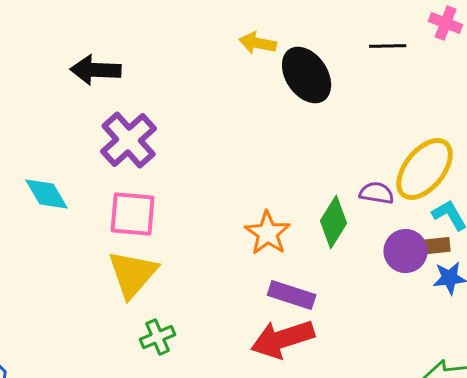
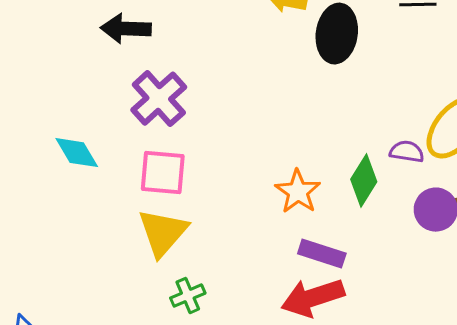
black ellipse: (307, 75) -> (337, 34), turned 42

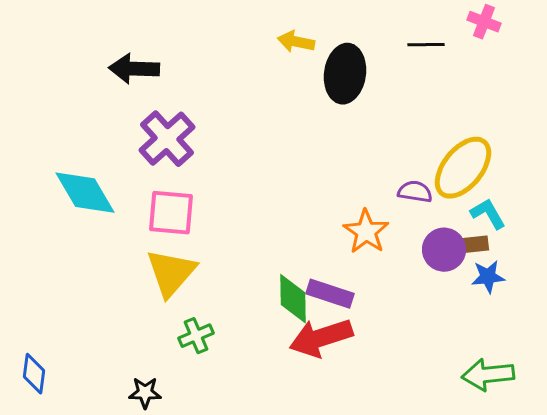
cyan diamond: (77, 153) -> (85, 193), size x1.4
green diamond: (364, 181) -> (293, 299), moved, turned -33
orange star: (298, 192) -> (366, 232), moved

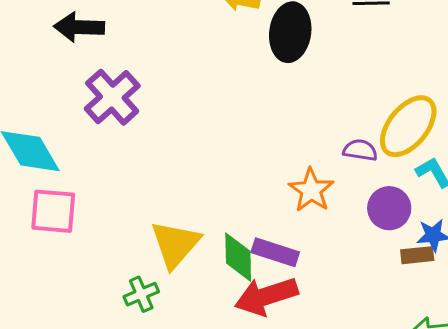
pink square: (171, 213) -> (53, 211), moved
brown rectangle: (472, 245) -> (417, 255), moved
yellow triangle: (171, 273) -> (175, 244), moved

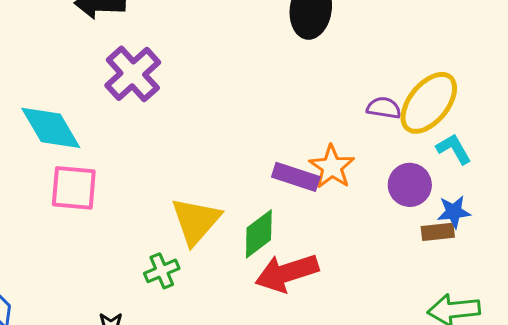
purple semicircle: (360, 150) -> (384, 108), moved
purple rectangle: (275, 252) -> (296, 177), moved
green diamond: (238, 257) -> (259, 234), turned 54

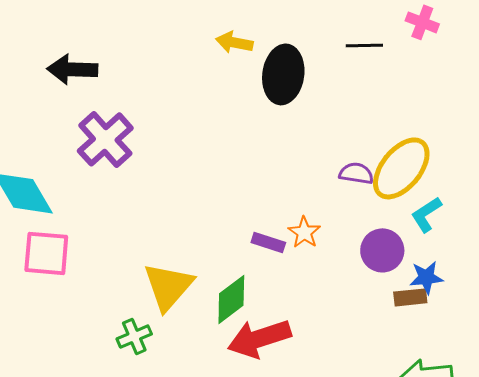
cyan L-shape: (454, 149) -> (426, 214), turned -93
orange star: (332, 167) -> (304, 232), size x0.7
purple rectangle: (296, 177) -> (268, 242), size x0.7

